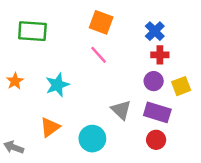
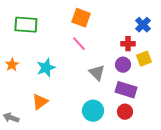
blue cross: (155, 31) -> (143, 25), moved
yellow square: (181, 86) -> (144, 59), moved
gray triangle: (121, 110) -> (97, 73), moved
cyan circle: (92, 139) -> (93, 111), moved

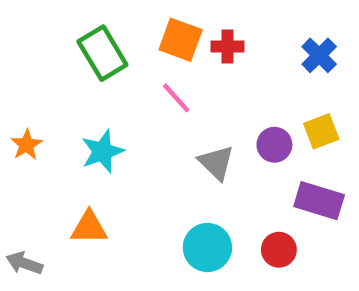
green rectangle: (26, 25) -> (102, 53), moved, turned 55
red cross: (128, 44) -> (228, 46), moved
purple rectangle: (126, 90) -> (319, 201), moved
orange triangle: (40, 102) -> (89, 227), turned 36

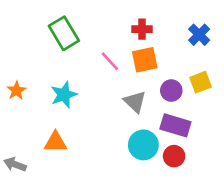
orange square: (181, 40) -> (145, 60), moved, turned -32
purple rectangle: (319, 201) -> (175, 125), moved
cyan circle: (207, 247) -> (143, 145), moved

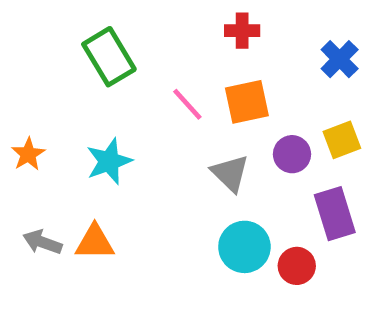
red cross: (142, 29) -> (242, 31), moved
purple rectangle: (175, 125) -> (335, 214), moved, turned 56
gray arrow: (15, 164) -> (42, 242), moved

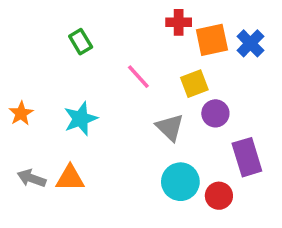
green rectangle: (109, 57) -> (81, 42), size x0.6
orange square: (247, 102) -> (212, 40), moved
yellow square: (342, 140) -> (194, 84), moved

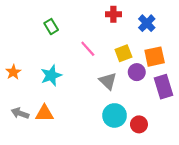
orange square: (212, 40) -> (155, 57), moved
blue cross: (250, 43) -> (147, 23), moved
purple rectangle: (247, 157) -> (163, 87), moved

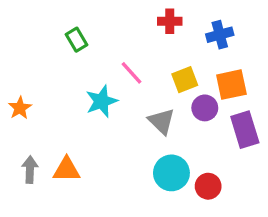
blue cross: (147, 23) -> (220, 35), turned 30
cyan star: (51, 75) -> (102, 101), moved
gray arrow: (20, 113) -> (30, 170), turned 72

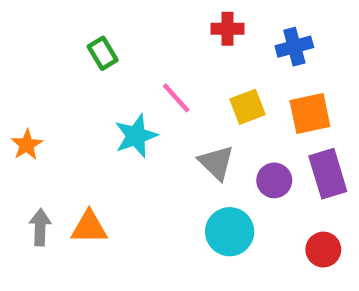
purple circle: (205, 108) -> (274, 180), moved
red circle: (208, 186) -> (323, 250), moved

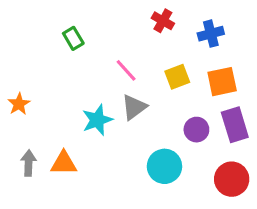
red cross: (227, 29) -> (163, 21), turned 30
cyan star: (136, 136) -> (97, 120), moved
gray triangle: (216, 163) -> (134, 107), moved, turned 40
red circle: (323, 250) -> (232, 179), size x1.4

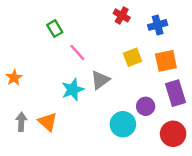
pink line: (126, 70) -> (77, 52), moved
purple circle: (196, 130) -> (146, 106), moved
orange triangle: (64, 163) -> (48, 122), turned 42

